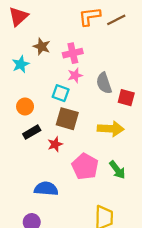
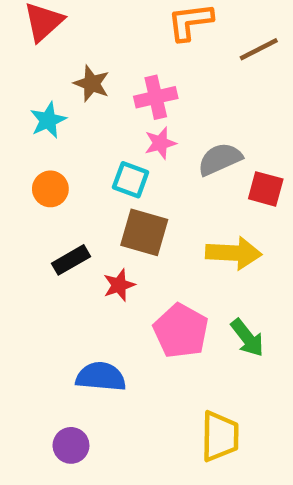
brown line: (116, 20) -> (259, 49), moved
gray semicircle: (104, 83) -> (220, 159), turned 85
orange circle: (25, 106) -> (50, 189), moved

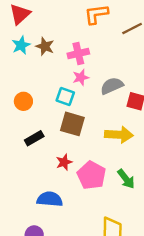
cyan star: (48, 120) -> (21, 45), moved
red star: (119, 285) -> (64, 162), moved

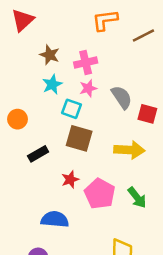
cyan star: (21, 45) -> (52, 84), moved
gray semicircle: (112, 86) -> (122, 97), turned 80
orange circle: (23, 101) -> (17, 119), moved

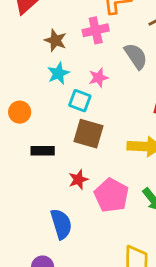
pink cross: (86, 63) -> (96, 30), moved
gray semicircle: (122, 97) -> (136, 56), moved
black rectangle: (38, 154) -> (43, 151), turned 30
blue semicircle: (55, 219) -> (61, 224), turned 68

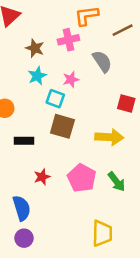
red star: (78, 179) -> (42, 177), moved
blue semicircle: (61, 224) -> (22, 208), moved

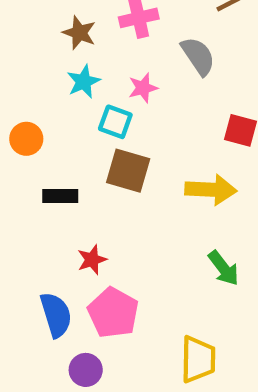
pink pentagon: (82, 178) -> (113, 313), moved
purple circle: (24, 238) -> (86, 370), moved

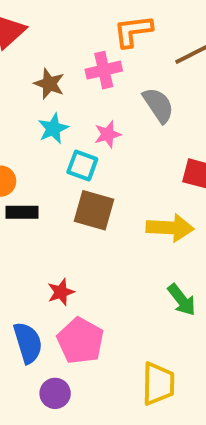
black rectangle: (60, 196) -> (22, 212), moved

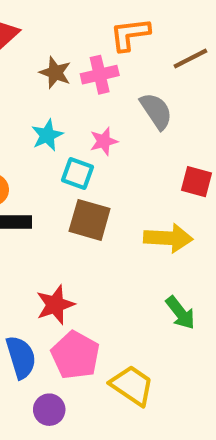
brown star: (49, 84) -> (55, 73), moved
red star: (61, 292) -> (55, 305), size x1.4
yellow trapezoid: (158, 384) -> (132, 385), moved, turned -57

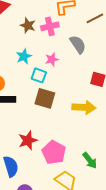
green arrow: (180, 313) -> (90, 160), moved
pink pentagon: (75, 355) -> (54, 152), moved

